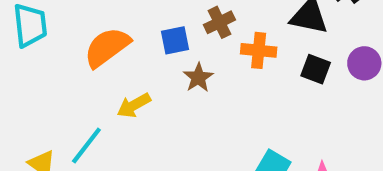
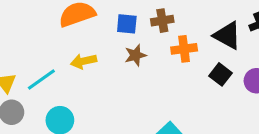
orange cross: (259, 50) -> (184, 49), turned -30

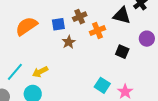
yellow arrow: (84, 61) -> (40, 72), moved
black square: (221, 74) -> (122, 52), moved

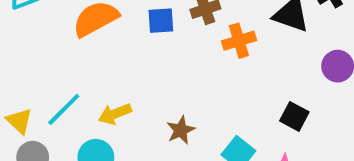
brown star: (69, 42) -> (181, 130), moved
black square: (122, 52) -> (294, 116), moved

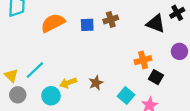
orange cross: (239, 41) -> (143, 60), moved
yellow arrow: (115, 114) -> (68, 83), moved

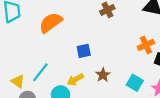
blue square: (87, 25) -> (84, 51), moved

